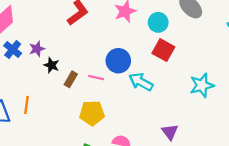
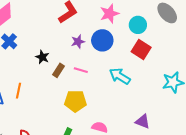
purple star: (37, 49) -> (78, 42), moved
blue circle: (118, 61) -> (102, 40), moved
purple triangle: (170, 132) -> (143, 121), turned -35

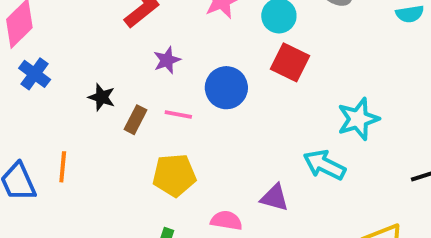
blue circle: (102, 40) -> (226, 88), moved
cyan arrow: (120, 76) -> (324, 165), moved
purple triangle: (143, 121) -> (275, 198), moved

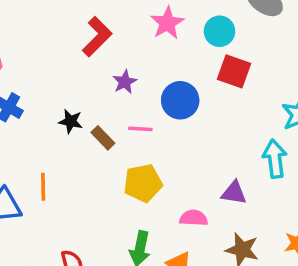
brown rectangle: (136, 120) -> (103, 138), turned -65
cyan arrow: (324, 165) -> (275, 159), turned 63

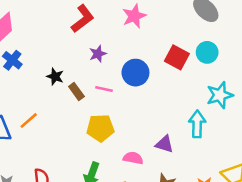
cyan circle: (219, 31) -> (207, 52), moved
orange line: (43, 187) -> (29, 121), turned 42

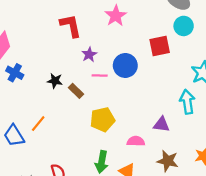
red L-shape: (83, 19) -> (71, 26), turned -55
cyan circle: (207, 52) -> (184, 26), moved
red square: (177, 57) -> (160, 46), turned -30
pink line: (104, 89) -> (100, 76), moved

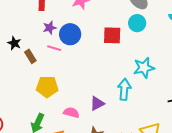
blue circle: (125, 65) -> (70, 34), moved
purple triangle: (161, 124) -> (97, 103), turned -49

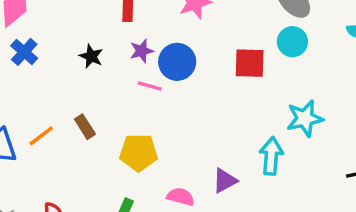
black star: (14, 43) -> (91, 56), moved
brown rectangle: (30, 56) -> (85, 127), moved

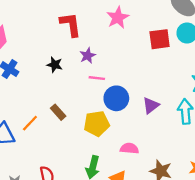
blue circle: (177, 62) -> (116, 98), moved
red square: (250, 63) -> (160, 39), moved
purple triangle: (225, 181) -> (151, 105), moved

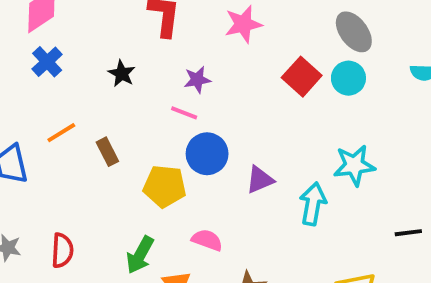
red square: (160, 39) -> (302, 77), turned 35
purple star: (88, 56) -> (197, 80), moved
orange line: (30, 123) -> (61, 133), moved

